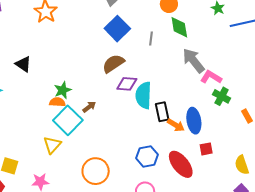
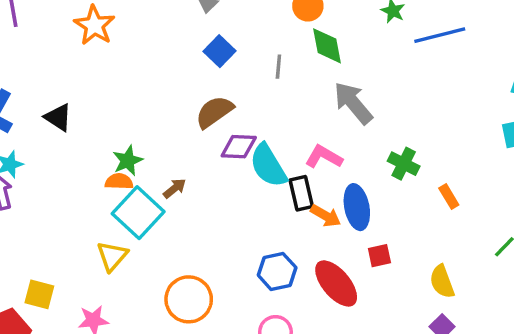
blue square: (117, 29) -> (219, 51), size x0.7
pink L-shape: (211, 77) -> (324, 157), moved
cyan semicircle: (144, 95) -> (268, 166), turned -32

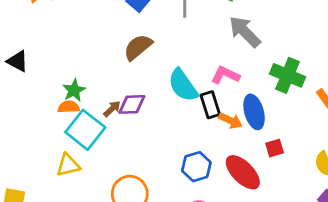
purple diamond: (239, 147) -> (132, 104), moved
green cross: (404, 164) -> (288, 75), size x1.4
yellow triangle: (112, 256) -> (68, 165), turned 40

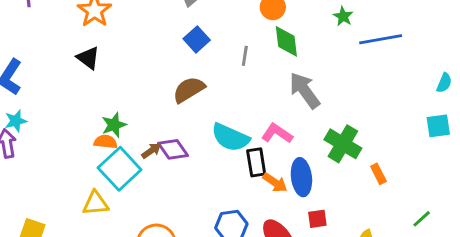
black triangle: (18, 61) -> (88, 58), moved
cyan semicircle: (183, 85) -> (230, 137), turned -39
purple diamond: (132, 104) -> (173, 149), turned 48

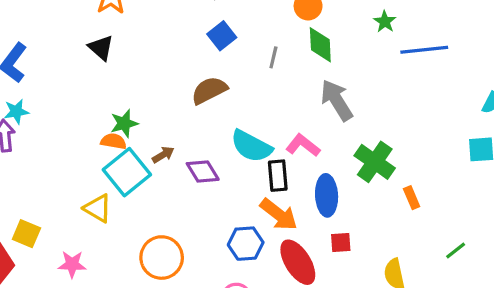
purple diamond: (173, 149) -> (203, 172), moved
orange arrow: (275, 183) -> (279, 214), moved, size x1.4
yellow triangle: (95, 203) -> (98, 208), turned 32

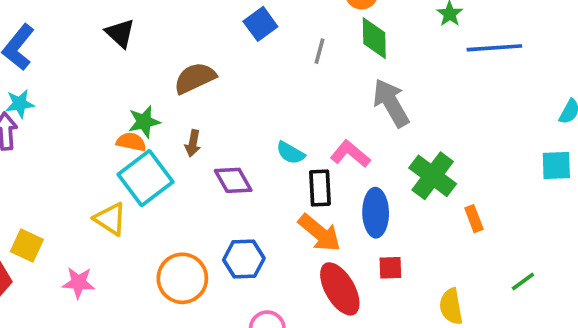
brown semicircle: (209, 90) -> (195, 78), moved
cyan semicircle: (251, 146) -> (290, 153), size x0.6
brown arrow: (163, 155) -> (193, 143), moved, turned 130
blue hexagon: (246, 244) -> (244, 259), moved

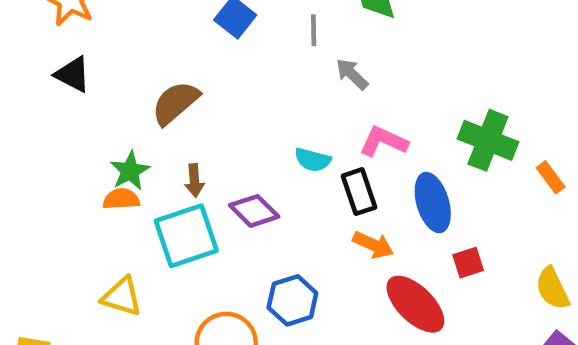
gray arrow: (391, 103) -> (352, 74), moved, size x0.6
cyan square: (145, 178) -> (186, 236), moved, turned 34
orange arrow: (320, 233) -> (373, 245), size x0.7

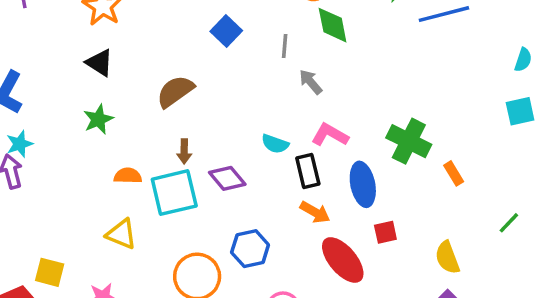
green star: (130, 171) -> (98, 119), moved
orange semicircle: (121, 199) -> (128, 176), moved

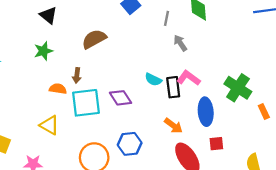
brown arrow: (184, 151) -> (77, 75), moved
black rectangle: (308, 171) -> (173, 87), moved

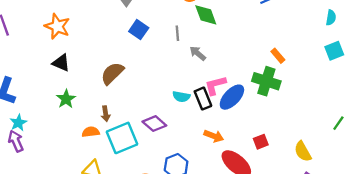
pink L-shape: (189, 78) -> (215, 85), turned -35
orange rectangle: (264, 111) -> (278, 56), moved
blue ellipse: (206, 112) -> (232, 97), moved, turned 64

